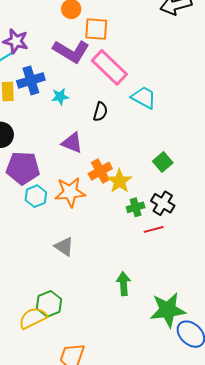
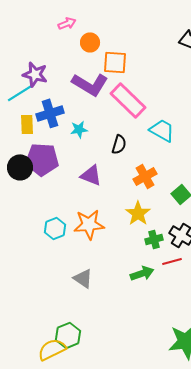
purple pentagon: (23, 168) -> (42, 159), moved
orange cross: (100, 171) -> (145, 176), moved
green arrow: (123, 284) -> (142, 273), moved, turned 75

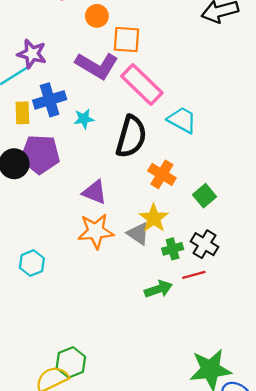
black semicircle: (119, 144) -> (131, 137), size x1.8
purple triangle: (91, 175) -> (95, 192), moved
orange cross: (145, 176) -> (162, 174), turned -30
cyan hexagon: (55, 228) -> (32, 263), moved
gray triangle: (83, 278) -> (138, 234), moved

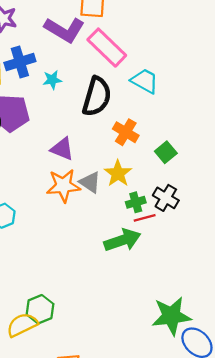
gray triangle: (138, 234) -> (90, 182), moved
red line: (194, 275) -> (145, 218), moved
green arrow: (158, 289) -> (122, 240), size x1.4

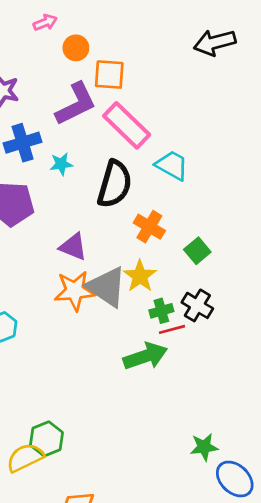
purple L-shape: (64, 30) -> (76, 104), turned -57
gray triangle: (90, 182) -> (107, 287), size x1.6
green star: (171, 316) -> (204, 447), size x0.6

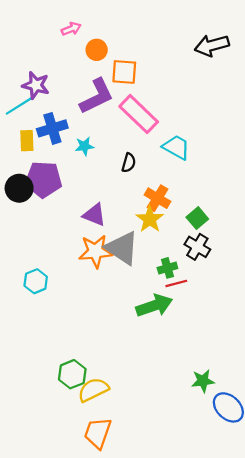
black semicircle: (115, 184) -> (129, 163), size x0.5
yellow star: (140, 276) -> (150, 219), moved
black cross: (197, 305) -> (197, 247), moved
yellow semicircle: (25, 458) -> (93, 390), moved

